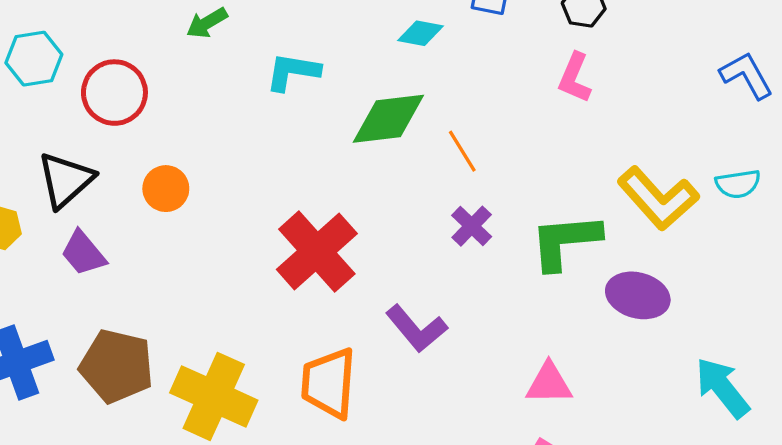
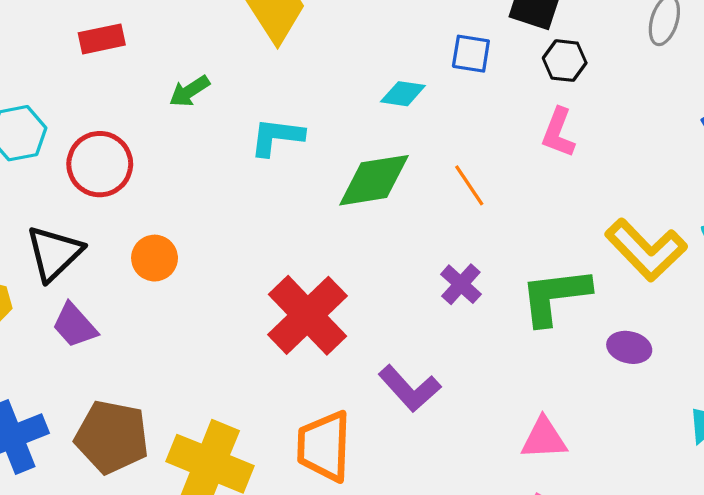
orange line: (462, 151) -> (469, 185), moved
purple ellipse: (638, 295) -> (629, 347), size x0.7

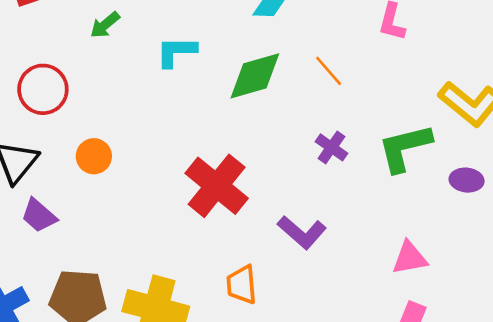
orange trapezoid: (324, 446) -> (242, 285), size x0.7

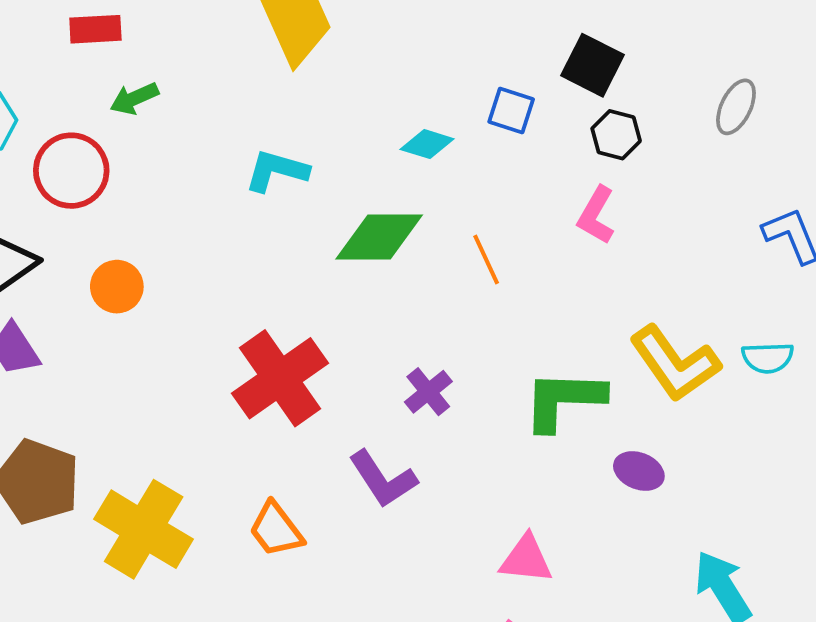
green arrow: (105, 25) -> (134, 98), moved
purple cross: (331, 147) -> (428, 392), moved
orange trapezoid: (242, 285) -> (276, 529), turned -48

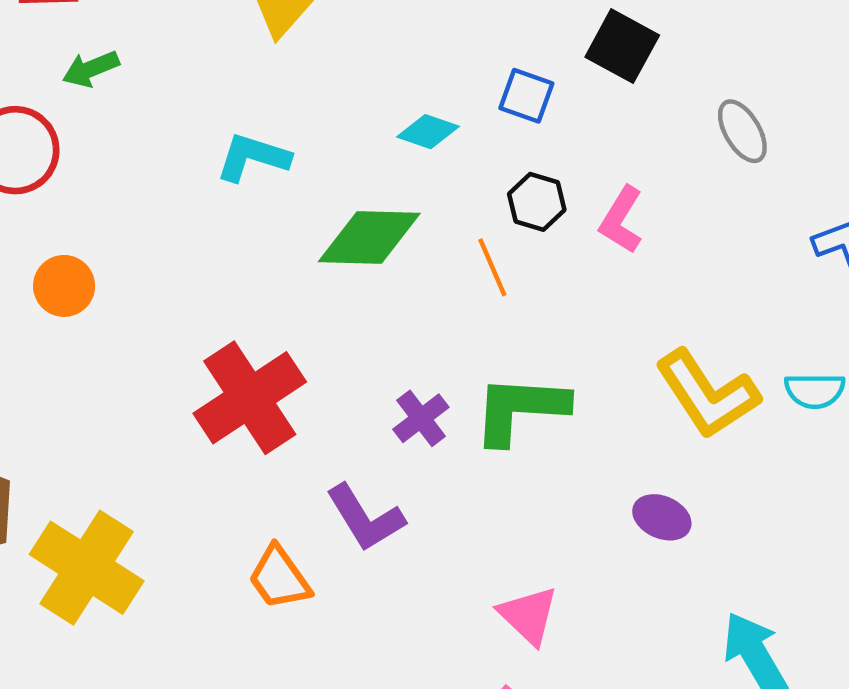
gray ellipse: (736, 107) -> (742, 131), moved, turned -58
black hexagon: (616, 135) -> (537, 202), moved
green L-shape: (564, 400) -> (520, 409), moved
orange trapezoid: (276, 529) -> (279, 578), moved
pink triangle: (526, 559) -> (528, 615), turned 36

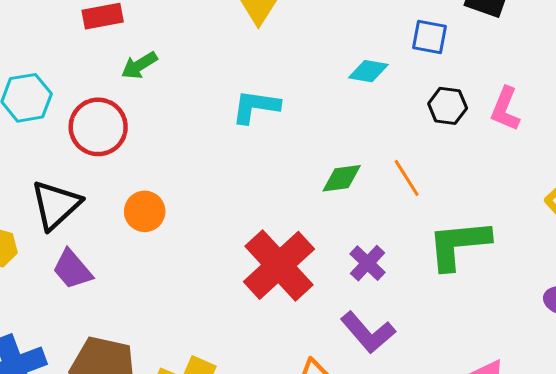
green diamond: (369, 237) -> (342, 178), moved, size x0.6
orange line: (492, 267) -> (407, 178), moved
purple cross: (421, 418) -> (368, 263), moved

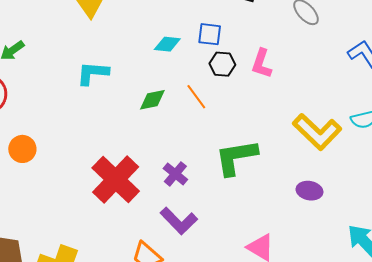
blue square: (430, 37) -> (210, 34), moved
green diamond: (342, 178) -> (152, 100), moved
orange line: (407, 178) -> (196, 97), moved

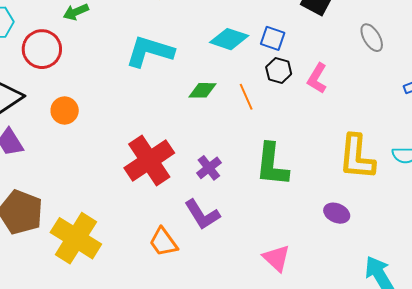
cyan diamond: (167, 44) -> (229, 39), size x1.4
cyan L-shape: (93, 73) -> (150, 51), size x1.4
yellow L-shape: (317, 132) -> (357, 157), turned 39
green L-shape: (236, 157) -> (272, 165), turned -87

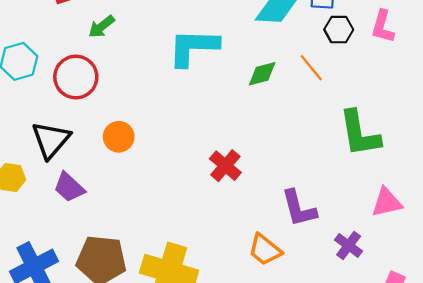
red cross: (149, 160) -> (225, 166), size x0.6
purple cross: (209, 168) -> (349, 246), moved
purple L-shape: (202, 215) -> (299, 208), turned 33
pink triangle: (277, 258) -> (387, 202), moved, turned -40

